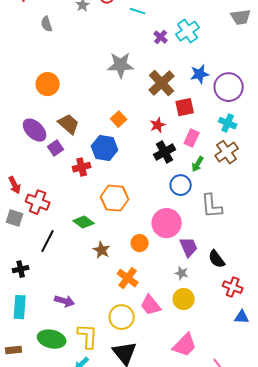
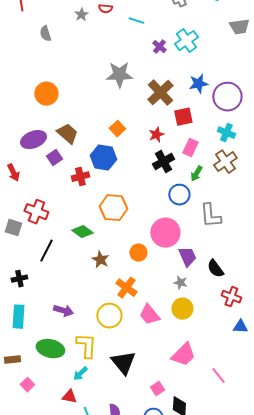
purple ellipse: (35, 130) -> (33, 140), turned -65
red arrow: (15, 185) -> (13, 173), moved
yellow circle: (122, 317) -> (109, 316), moved

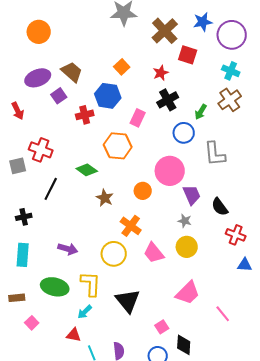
orange circle: (46, 94) -> (39, 32), moved
red square: (183, 117) -> (188, 55), turned 30
pink rectangle: (190, 148) -> (138, 118), moved
gray square: (13, 228) -> (18, 166), turned -30

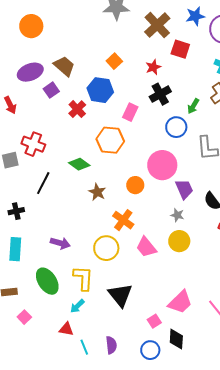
red cross: (85, 115) -> (77, 109), turned -30
green ellipse: (55, 287) -> (47, 281), turned 44
pink trapezoid: (188, 293) -> (180, 302), moved

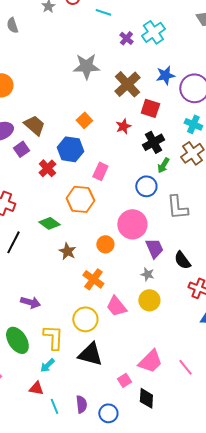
black cross: (160, 94) -> (153, 142), moved
yellow circle: (106, 248) -> (85, 319), moved
black triangle: (120, 295) -> (90, 354), turned -36
blue circle: (150, 350) -> (108, 413), moved

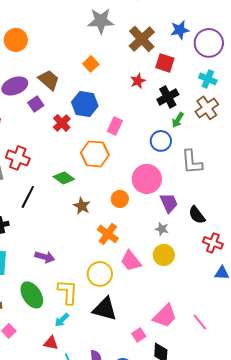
orange square: (84, 120) -> (91, 64), moved

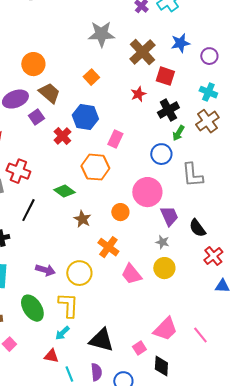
orange circle: (16, 40) -> (33, 64), moved
purple circle: (209, 43) -> (209, 56), size x0.6
red cross: (213, 243) -> (213, 256), turned 30
yellow circle: (100, 274) -> (79, 273), moved
black triangle: (105, 309) -> (101, 340), moved

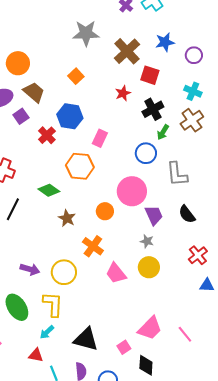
black semicircle: (197, 228) -> (187, 214), moved

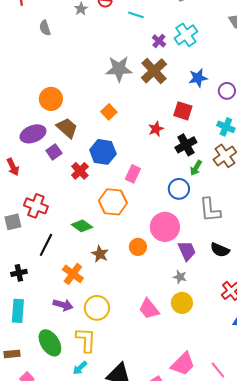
brown cross: (127, 51) -> (154, 71), moved
black semicircle: (187, 214) -> (220, 250), turned -30
orange cross: (93, 246) -> (73, 274), moved

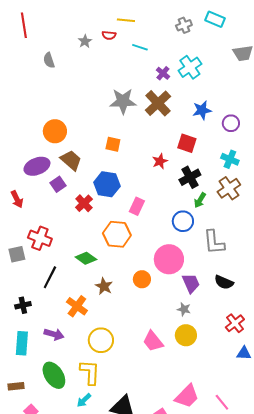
orange square: (109, 112) -> (113, 144), turned -35
purple arrow: (63, 305) -> (54, 334), moved

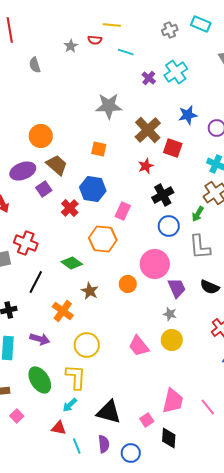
brown cross: (158, 103) -> (148, 130), moved
black cross: (190, 177) -> (163, 195), moved
green arrow: (200, 200) -> (198, 214), moved
pink trapezoid: (187, 396) -> (173, 401), turned -32

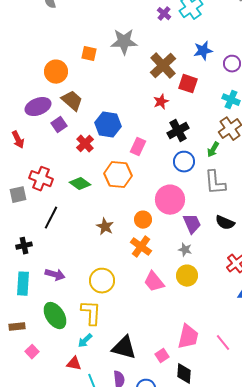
orange square: (99, 149) -> (89, 54), moved
green diamond: (72, 263) -> (80, 184), moved
orange cross: (63, 311) -> (141, 247), moved

